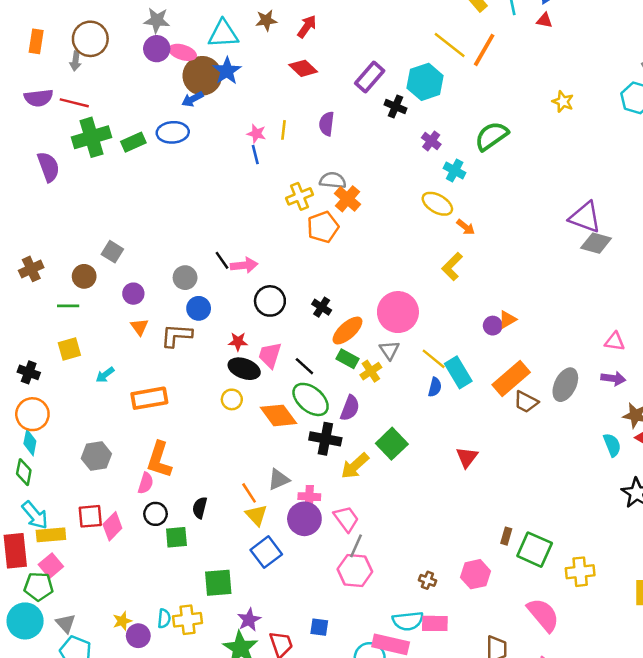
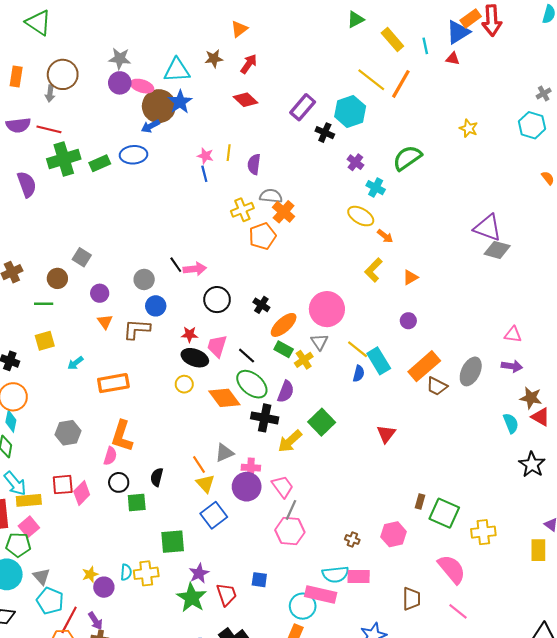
purple semicircle: (327, 124) -> (254, 164), moved
orange triangle: (507, 319) -> (410, 277), moved

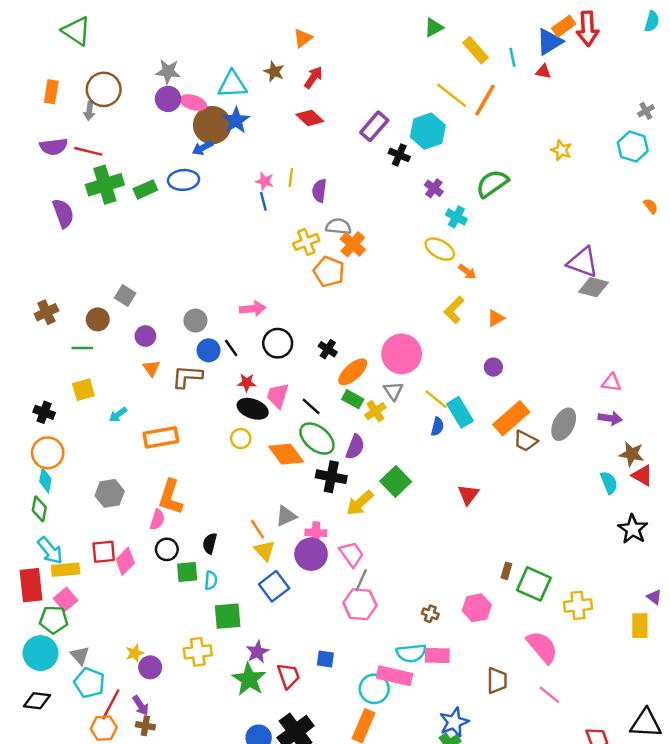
brown star: (214, 59) -> (274, 72), turned 30
orange pentagon: (262, 236) -> (329, 272), turned -30
black line: (176, 265) -> (231, 348), moved
cyan semicircle: (126, 572) -> (211, 580), moved

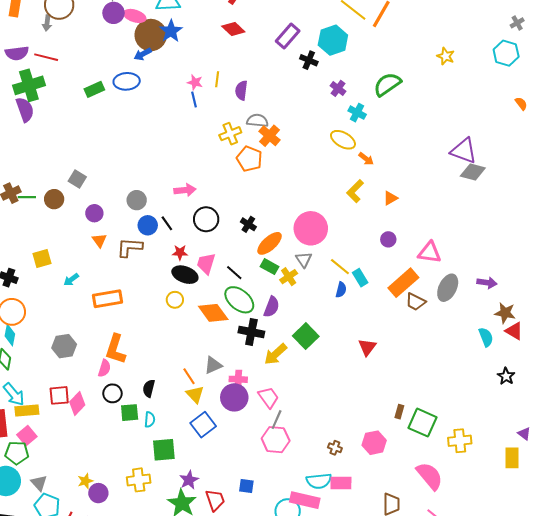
green cross: (105, 185) -> (29, 85), moved
green line: (82, 348) -> (27, 197), moved
pink triangle: (611, 383) -> (430, 252), moved, size x1.4
cyan rectangle: (460, 412) -> (360, 278), size x0.7
black star: (633, 529) -> (506, 376), size x0.7

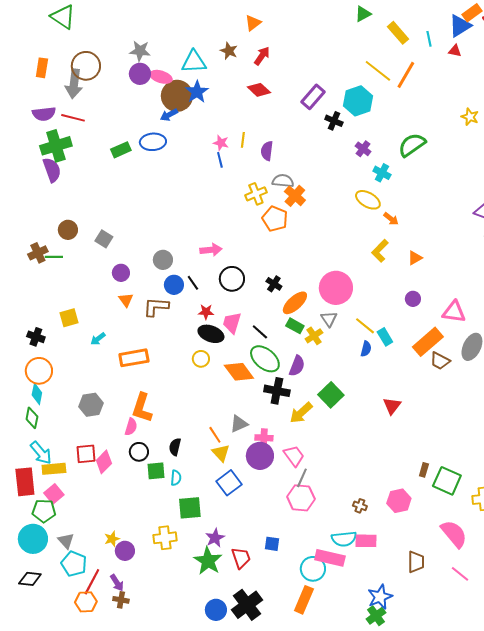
gray arrow: (47, 23) -> (74, 84), size x1.8
brown circle: (54, 199) -> (68, 230), moved

